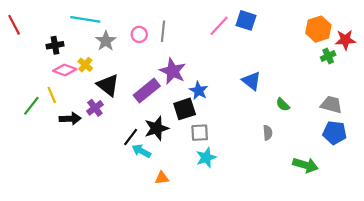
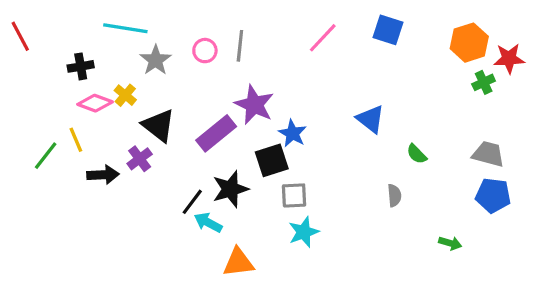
blue square: (246, 20) -> (388, 30), moved
green arrow: (305, 165) -> (450, 243), size x0.6
orange triangle: (162, 178) -> (238, 262), size x1.5

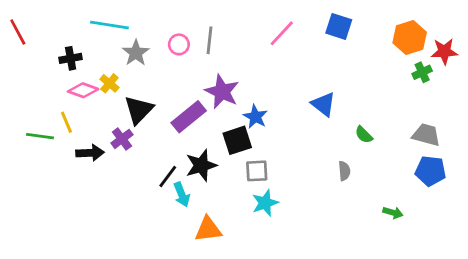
black triangle: (159, 125) -> (139, 110), turned 36
green line: (46, 156) -> (40, 136), turned 60
cyan arrow: (208, 223) -> (182, 195), turned -140

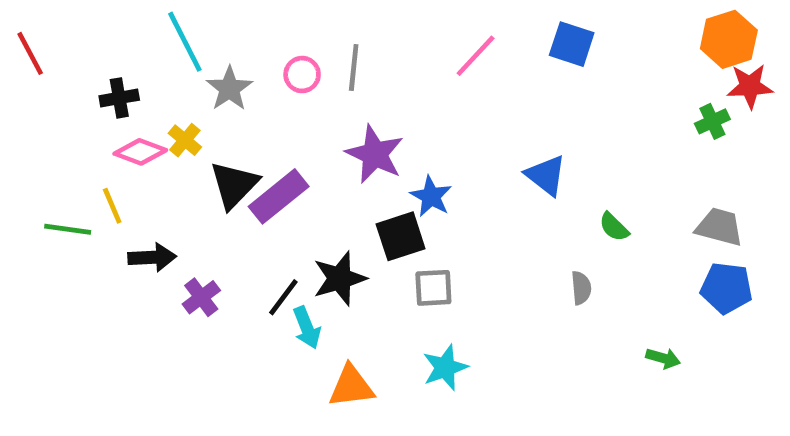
cyan line: (109, 25) -> (185, 42), turned 54
orange hexagon: (410, 38) -> (729, 39), moved
purple rectangle: (189, 117) -> (279, 196), moved
purple cross: (122, 139) -> (201, 297), moved
cyan star: (265, 203) -> (445, 368), moved

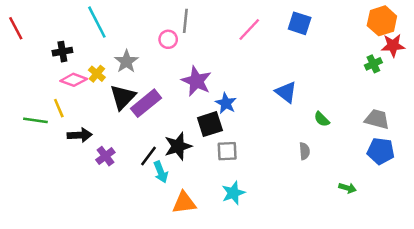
gray line: (354, 67) -> (185, 21), moved
pink circle: (302, 75) -> (168, 39), moved
gray star: (229, 89) -> (126, 61), moved

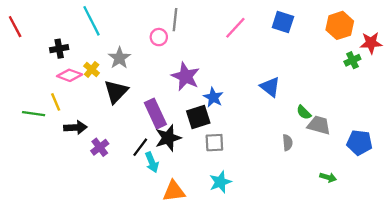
orange hexagon: (382, 21) -> (340, 25), moved
purple rectangle: (146, 103) -> (155, 114), moved, turned -76
gray trapezoid: (377, 119) -> (319, 125), moved

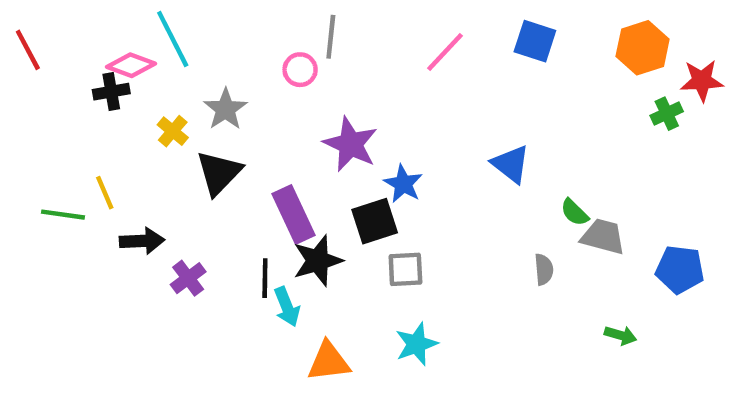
pink diamond: (70, 75) -> (131, 65), moved
black line: (140, 147) -> (265, 278), turned -36

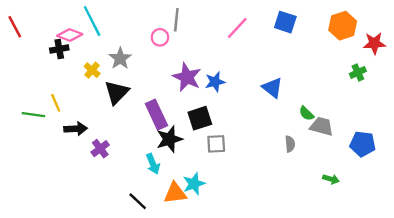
green cross: (667, 114) -> (358, 72), moved
blue star: (403, 184) -> (215, 82), moved, turned 30
black line: (265, 278) -> (138, 201), moved, turned -48
cyan star: (416, 344) -> (194, 184), moved

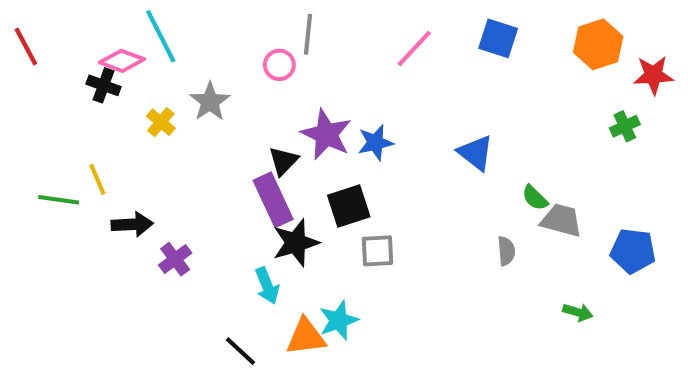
black cross: (59, 49) -> (104, 85), turned 30
black triangle: (117, 92) -> (283, 161), moved, size x0.7

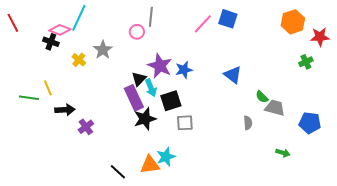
cyan line: (161, 36) -> (79, 18), turned 52
blue square: (498, 38) -> (228, 19), moved
cyan arrow: (267, 286) -> (151, 88), moved

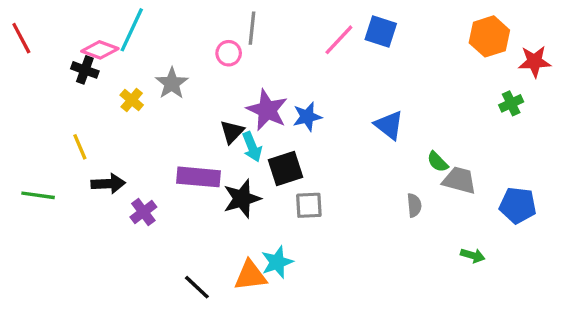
green line: (29, 98) -> (38, 195), moved
purple rectangle: (134, 98) -> (199, 177), moved, turned -60

